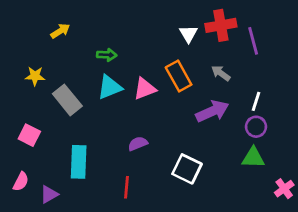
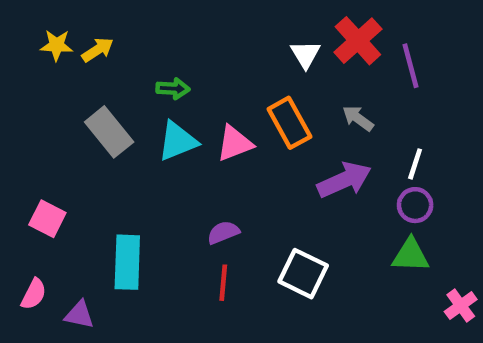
red cross: (221, 25) -> (358, 41), turned -32
yellow star: (35, 76) -> (57, 45), moved
gray rectangle: (67, 100) -> (109, 132), moved
red line: (126, 187) -> (223, 283), moved
purple triangle: (49, 194) -> (79, 315), turned 42

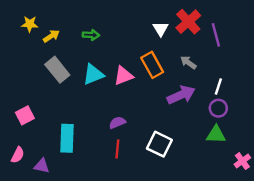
yellow arrow: (98, 50) -> (51, 36), moved
green arrow: (173, 89) -> (91, 35), moved
pink square: (47, 219) -> (25, 115), turned 36

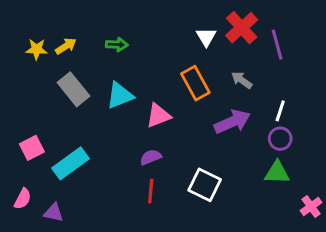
yellow star: (30, 24) -> (37, 49), moved
pink triangle: (123, 76) -> (158, 116), moved
cyan rectangle: (67, 138) -> (70, 163), moved, turned 52

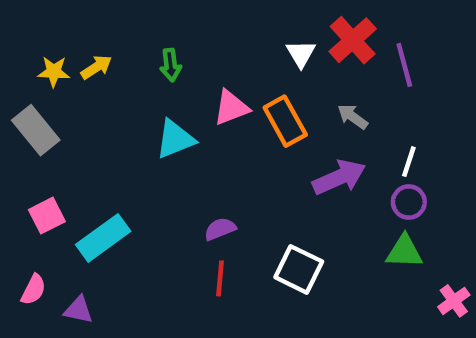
green arrow: (117, 45) -> (171, 65), turned 80
gray rectangle: (74, 89) -> (36, 130), moved
pink triangle: (158, 116) -> (231, 108), moved

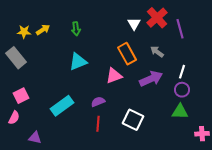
pink triangle: (231, 108) -> (114, 76), moved
cyan rectangle: (103, 238) -> (62, 106), moved
pink semicircle: (33, 290) -> (14, 118), moved
pink cross: (454, 301) -> (202, 134), turned 32

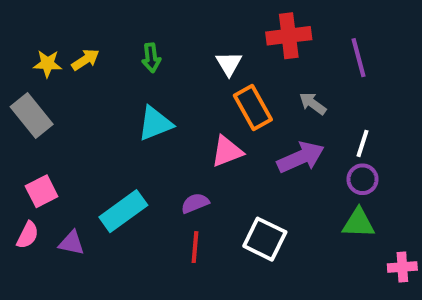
red cross: (157, 18) -> (289, 36), moved, turned 35
white triangle: (134, 24) -> (229, 64), moved
purple triangle: (35, 138) -> (71, 243), moved

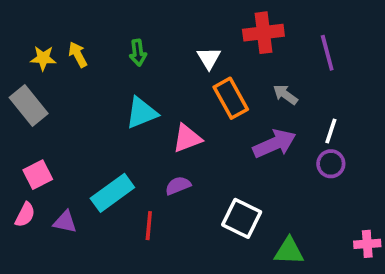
yellow arrow: (85, 60) -> (78, 55), turned -85
pink triangle: (227, 151) -> (187, 138), moved
green triangle: (359, 223) -> (289, 251), moved
red line: (195, 247) -> (149, 226), moved

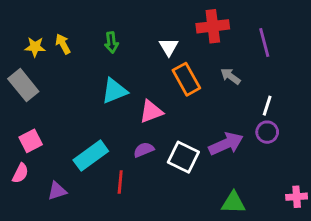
purple arrow: (274, 144) -> (226, 144), moved
white square: (242, 218) -> (183, 157), moved
purple triangle: (65, 222) -> (57, 191), moved, turned -30

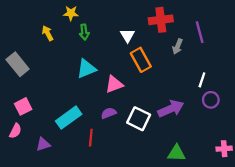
yellow star: (35, 47) -> (71, 13), moved
gray arrow: (230, 76) -> (177, 47), moved, turned -104
purple circle: (267, 132) -> (211, 100), moved

